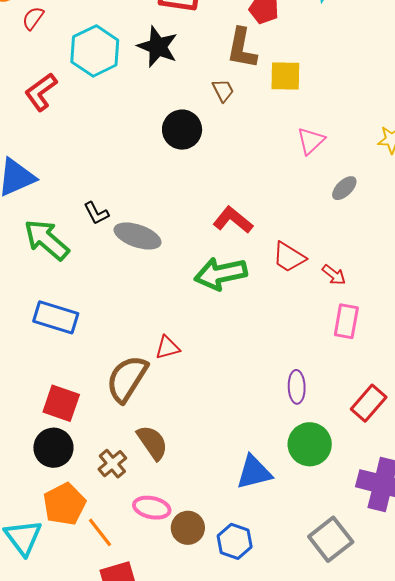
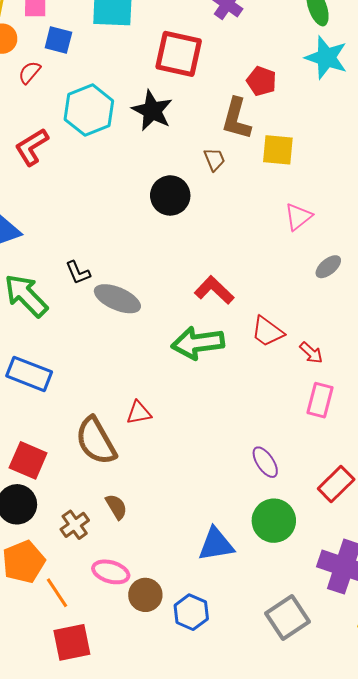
brown semicircle: (127, 379) -> (96, 441), turned -66
purple ellipse: (297, 387) -> (265, 462), turned -36
brown semicircle: (152, 443) -> (116, 507), size x0.7

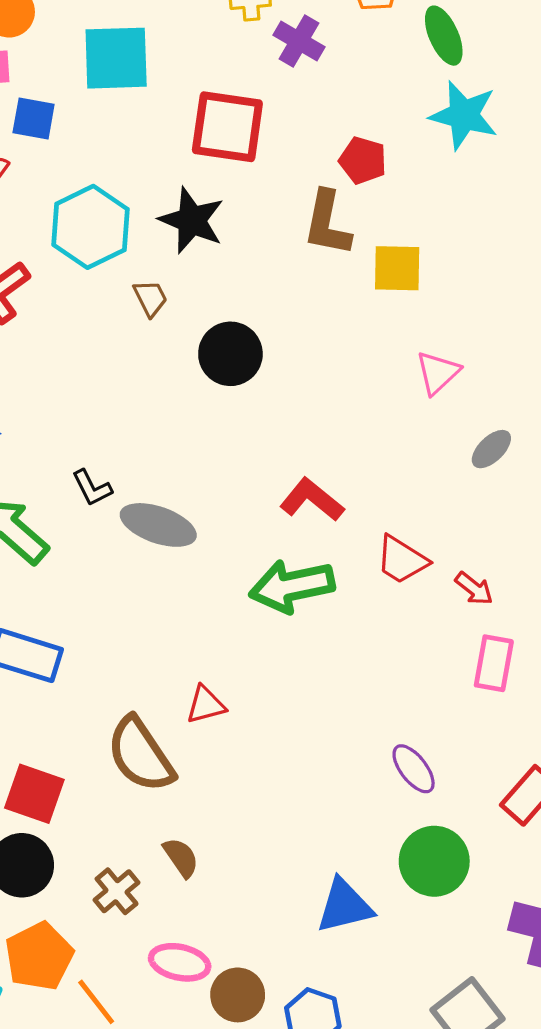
brown trapezoid: (214, 159) -> (150, 298), moved

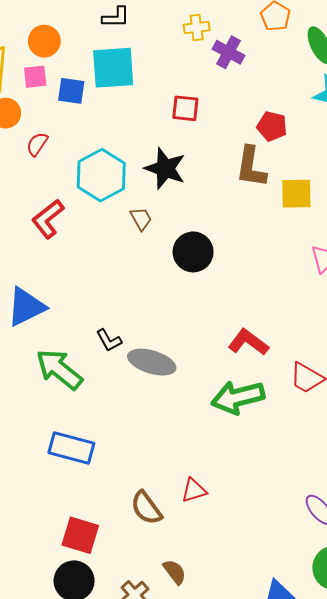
blue square: (34, 118) -> (71, 91), moved
red square: (227, 127) -> (185, 108), size x0.6
red triangle: (206, 705) -> (194, 490), moved
brown semicircle: (140, 755) -> (146, 508), size x0.7

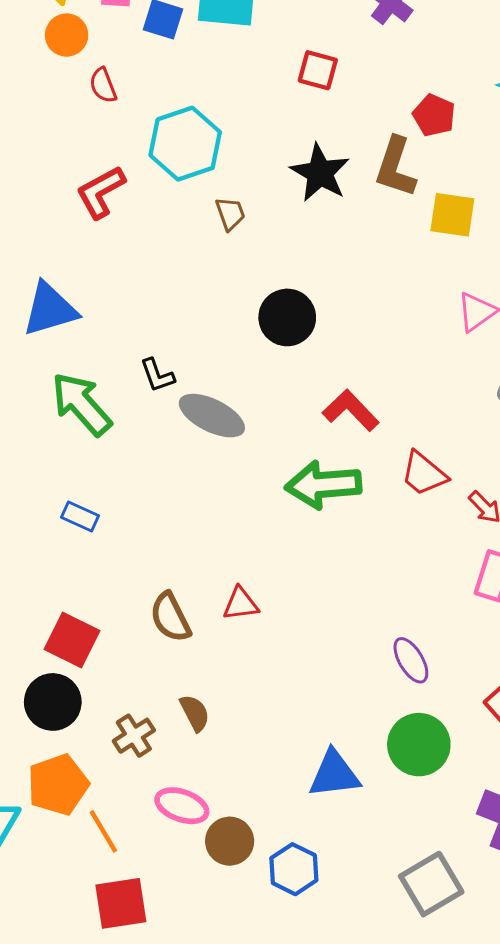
red semicircle: (37, 144) -> (103, 85), turned -65
black star: (165, 168) -> (320, 173), moved
black circle: (193, 252) -> (287, 317), moved
blue rectangle: (71, 448) -> (80, 517), size x0.6

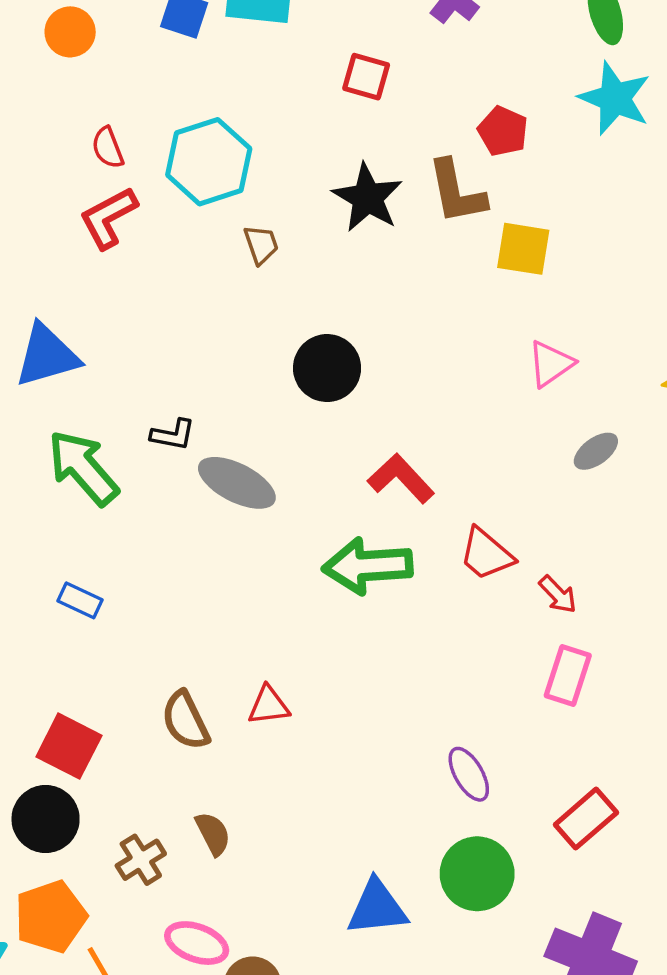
red semicircle: (103, 85) -> (108, 148), moved
brown L-shape: (395, 167) -> (457, 192), turned -30
black L-shape: (157, 375) -> (173, 435), turned -60

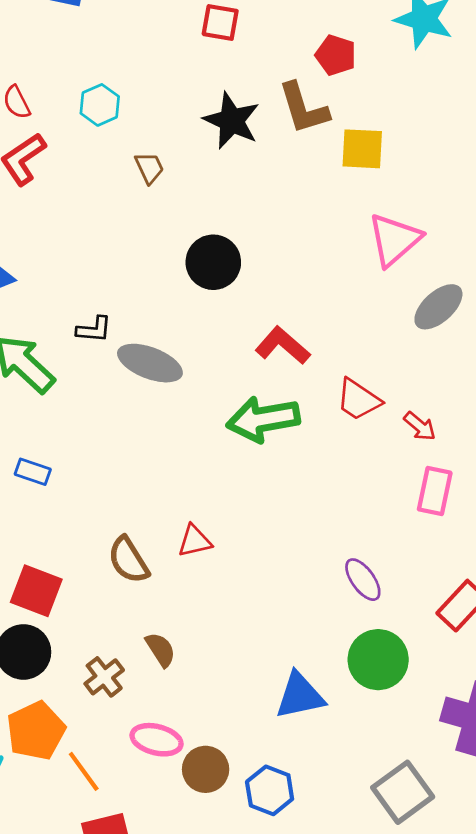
cyan hexagon: (209, 162) -> (100, 105), size x0.6
pink triangle: (551, 364) -> (394, 240), size x1.4
gray ellipse: (596, 451) -> (438, 307), size x1.4

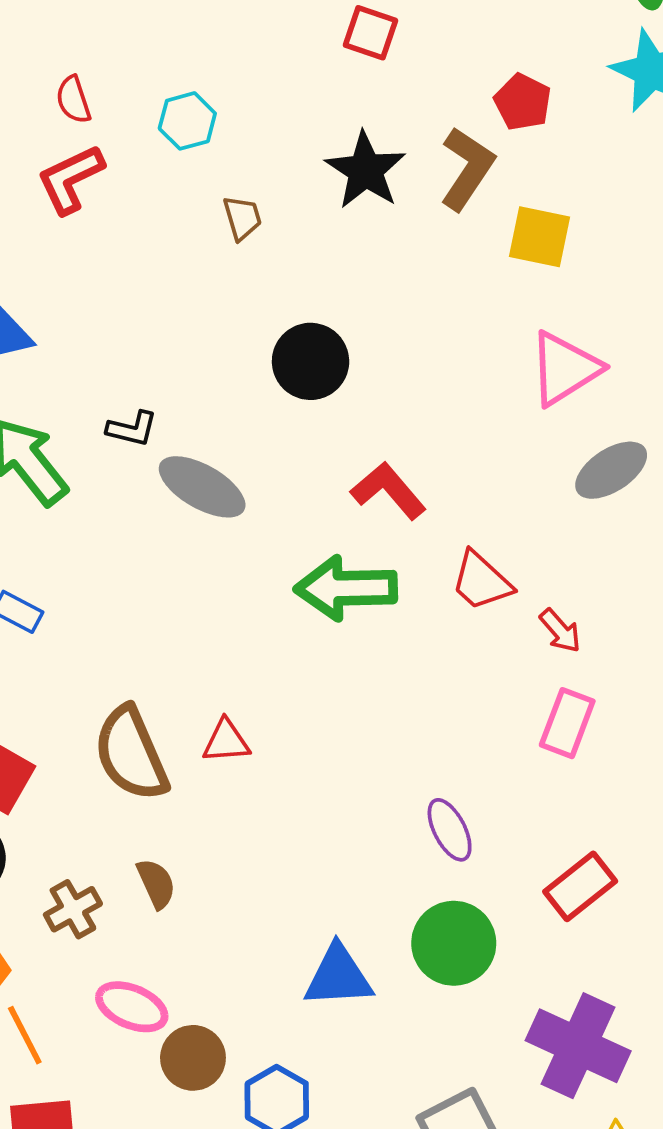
brown L-shape: (303, 108) -> (467, 168), turned -138
brown semicircle: (128, 560) -> (131, 754), size x1.4

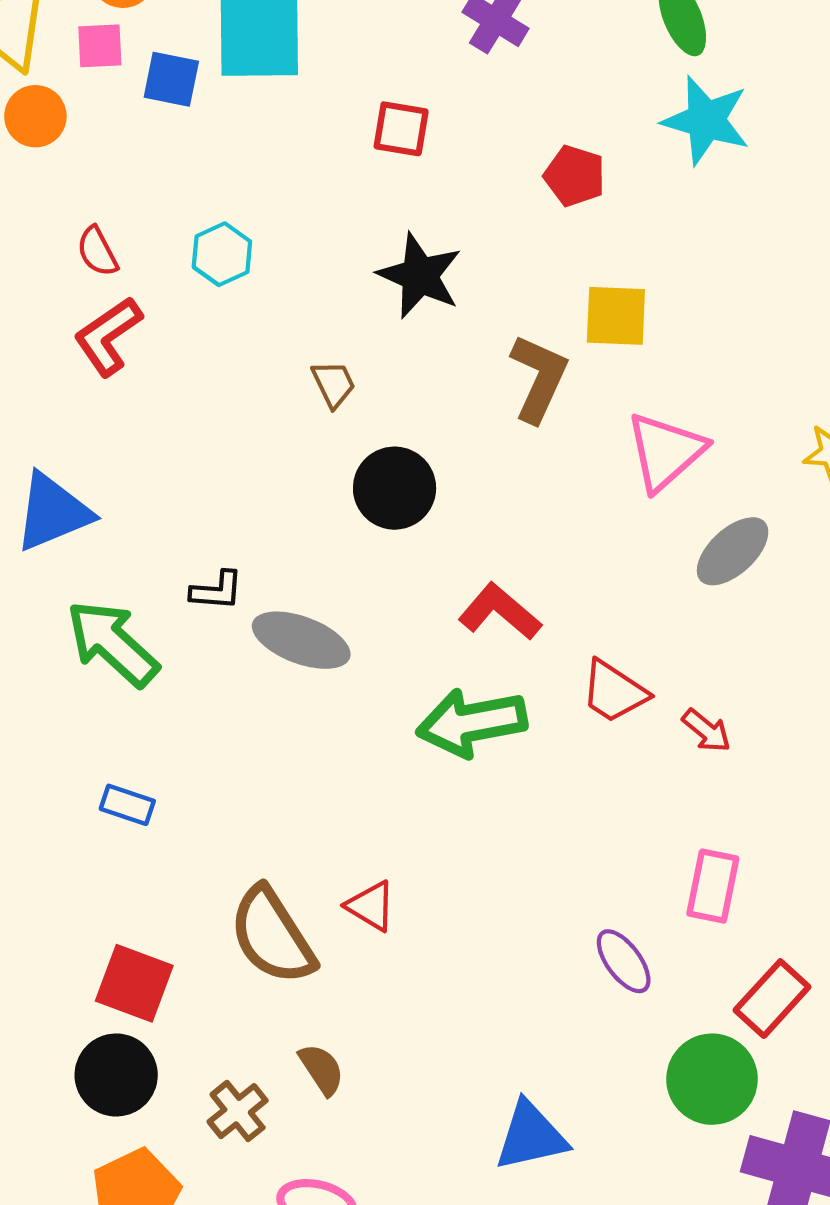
brown L-shape: (467, 168) -> (539, 378), moved
brown trapezoid: (242, 218) -> (333, 384), moved
pink rectangle: (567, 723) -> (713, 886), moved
red triangle: (226, 741) -> (371, 906), turned 45
green circle: (454, 943) -> (712, 1079), moved

